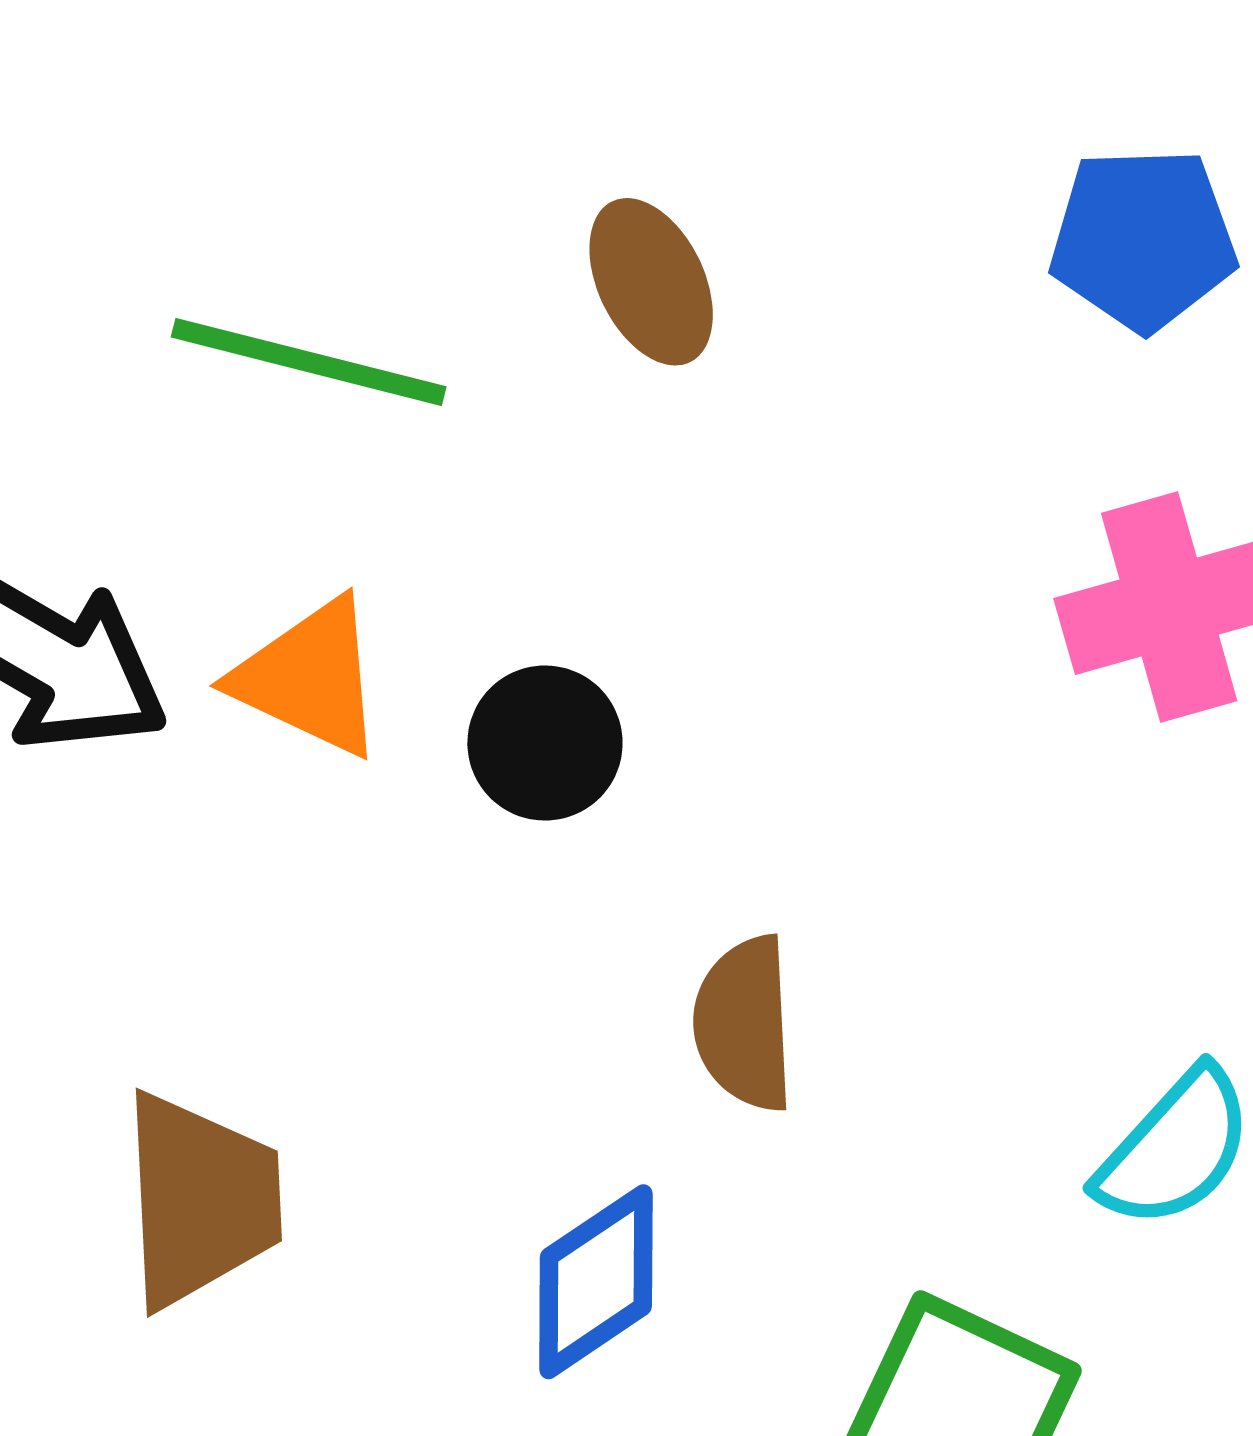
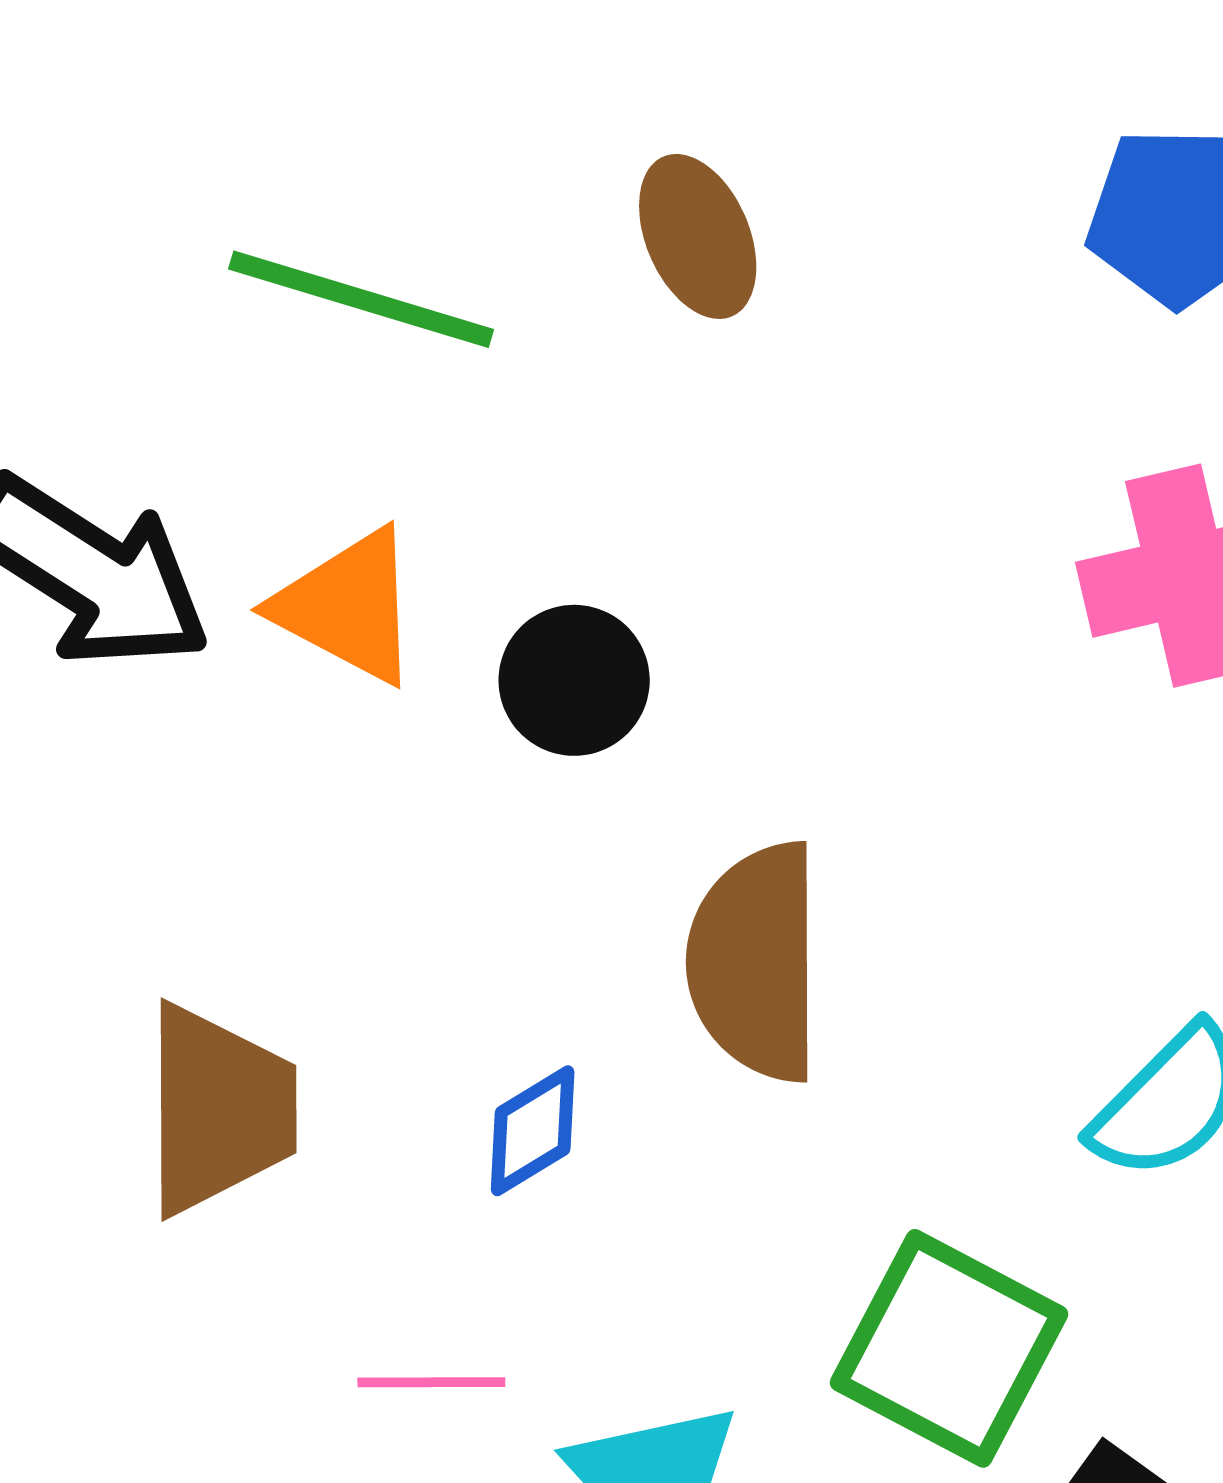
brown semicircle: (744, 1024) -> (756, 962), size x1.4
blue diamond: (596, 1282) -> (533, 1131), moved, size x0.7

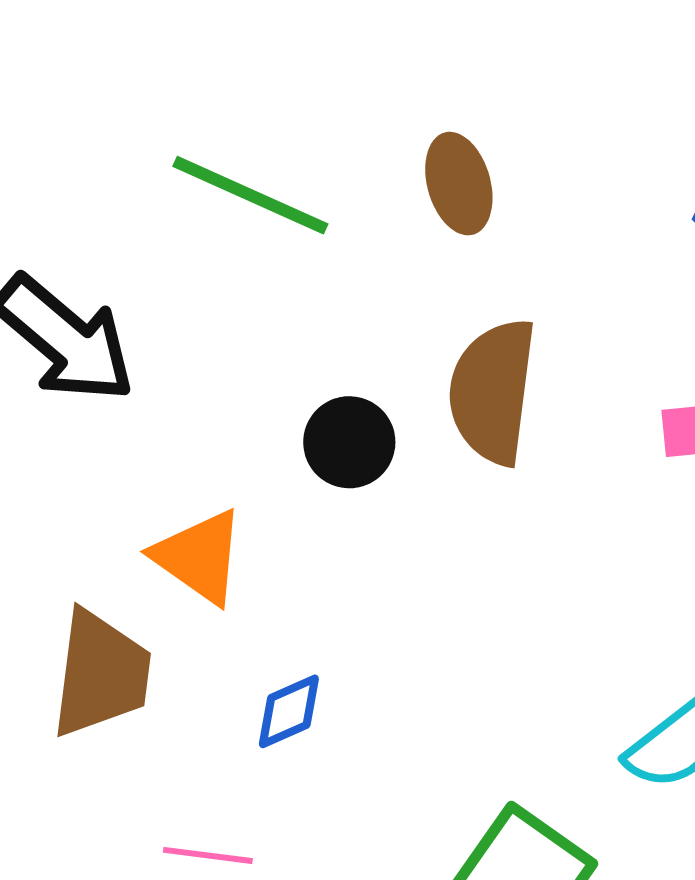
orange triangle: (348, 606) -> (199, 557), moved
brown semicircle: (756, 962) -> (493, 391), moved

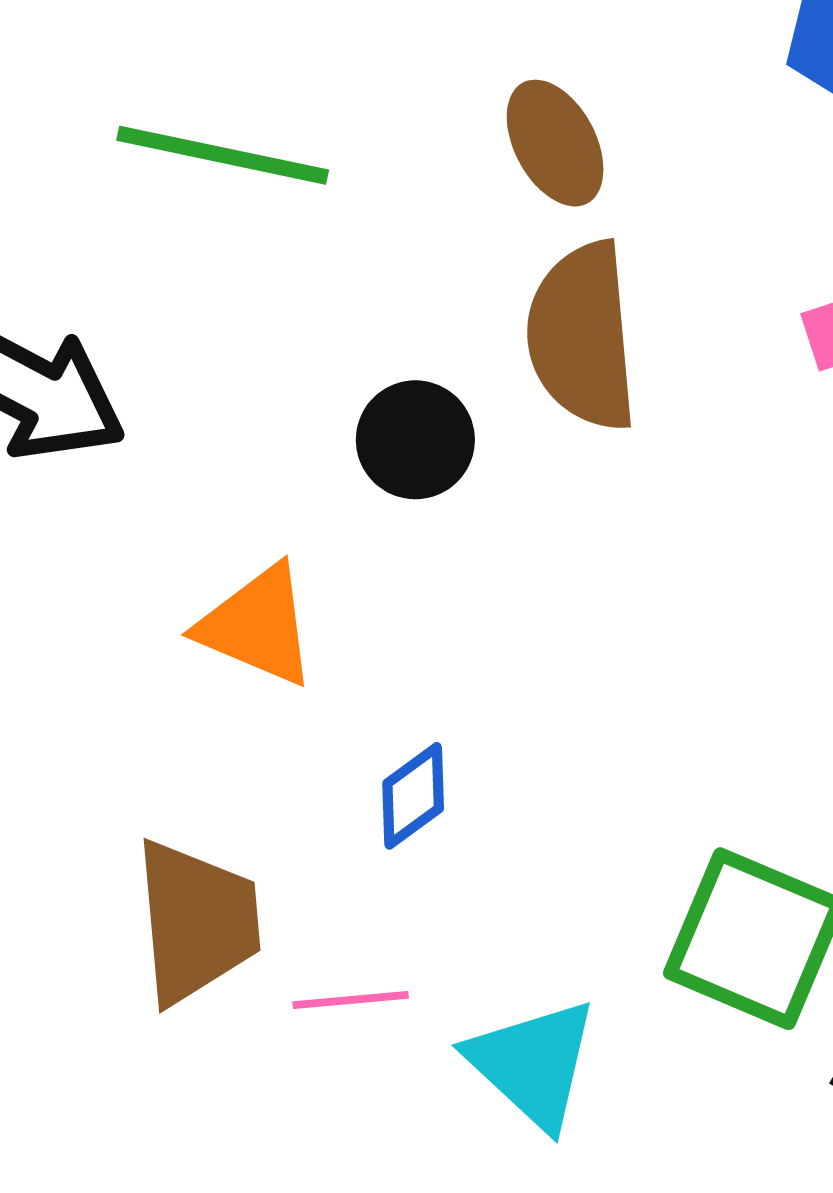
brown ellipse: (459, 184) -> (555, 143), moved
brown trapezoid: (101, 674) -> (197, 922), moved

